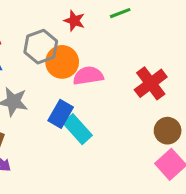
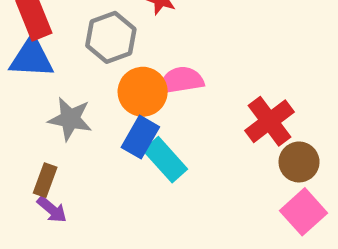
orange circle: (62, 62) -> (143, 92), moved
red cross: (151, 83) -> (270, 121), moved

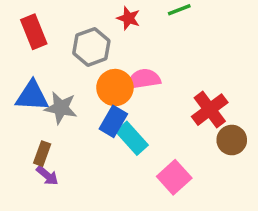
blue triangle: (32, 58) -> (32, 96), moved
pink square: (304, 212) -> (174, 177), moved

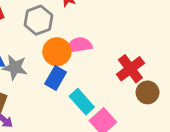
cyan rectangle: (132, 138) -> (82, 102), moved

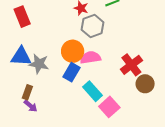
gray hexagon: (38, 20) -> (93, 26), moved
pink semicircle: (79, 45) -> (90, 58), moved

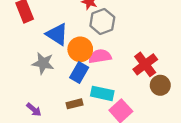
blue triangle: (21, 56) -> (57, 34), moved, turned 30
cyan rectangle: (93, 91) -> (102, 93), turned -36
brown rectangle: (27, 92) -> (74, 104), moved, turned 56

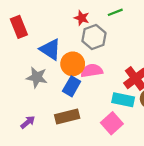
cyan rectangle: (102, 93) -> (123, 100), moved
brown rectangle: (74, 104) -> (67, 117), size x1.5
purple arrow: (34, 110) -> (28, 122), turned -80

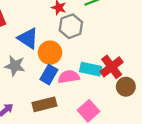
pink semicircle: (92, 71) -> (69, 77), moved
cyan rectangle: (123, 100) -> (91, 69), moved

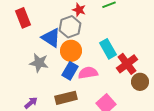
gray hexagon: (71, 26) -> (70, 27), moved
cyan rectangle: (91, 69) -> (108, 49), moved, turned 48

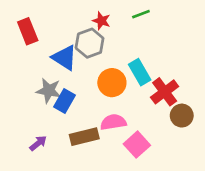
orange circle: (71, 51) -> (112, 83), moved
blue rectangle: (70, 71) -> (65, 101), moved
pink semicircle: (88, 73) -> (113, 122), moved

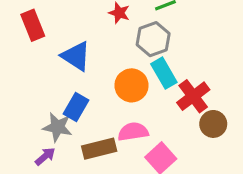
gray hexagon: (90, 43) -> (153, 39), moved
gray star: (49, 91) -> (57, 127), moved

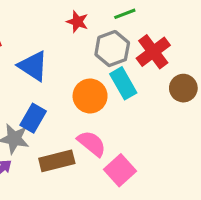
red cross: (193, 96) -> (153, 52), moved
brown circle: (213, 124) -> (183, 88), moved
pink semicircle: (133, 132) -> (92, 143), turned 48

